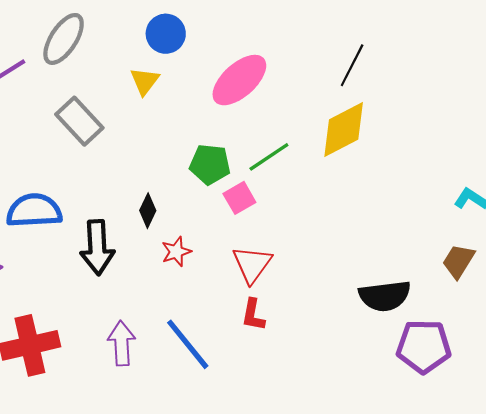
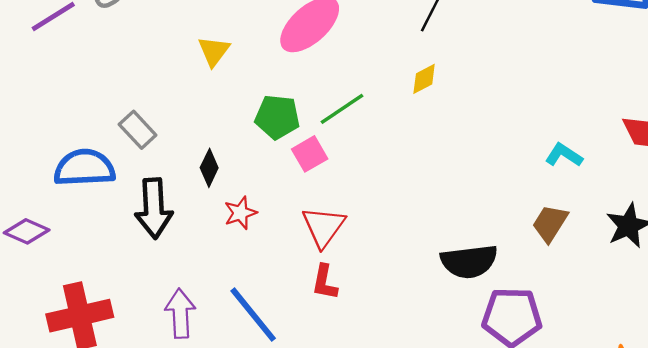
yellow triangle: (145, 81) -> (214, 51), moved
gray rectangle: (79, 121) -> (138, 130), moved, size x0.7
yellow diamond: (344, 130) -> (424, 79), size x0.5

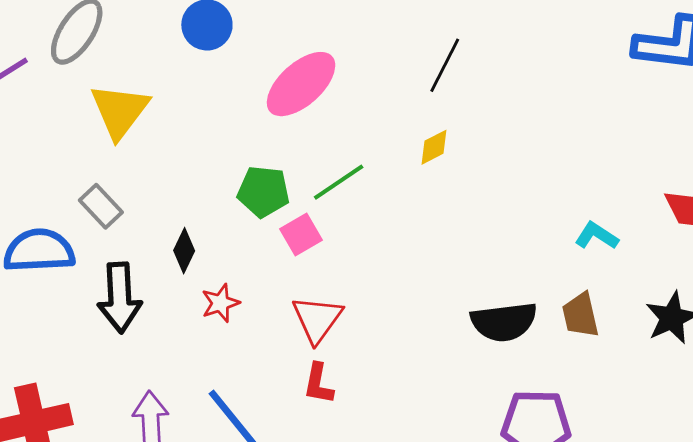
yellow triangle: (214, 51) -> (120, 111), moved, size x1.6
brown trapezoid: (550, 223) -> (580, 315), turned -45
black semicircle: (469, 261) -> (504, 322), moved

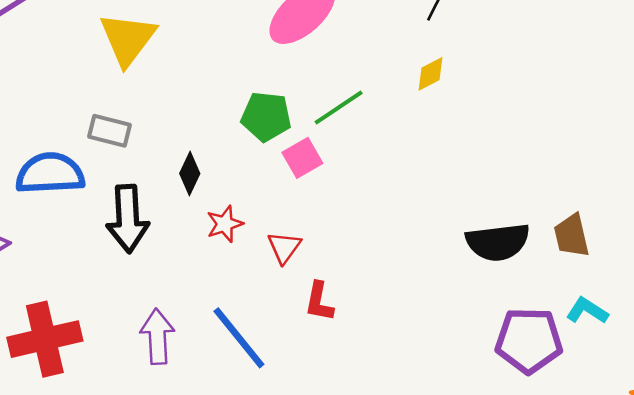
gray rectangle: (101, 206) -> (110, 131), turned -33
cyan L-shape: (597, 236) -> (587, 311), moved
red triangle: (317, 319) -> (284, 247), moved, size x0.7

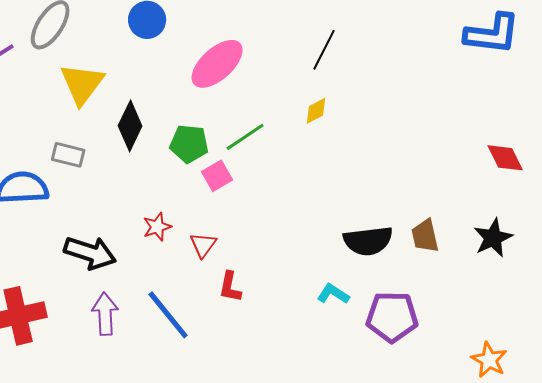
black diamond: (190, 173) -> (130, 126), moved, size x1.5
black arrow: (128, 219) -> (90, 253), moved, turned -69
cyan L-shape: (587, 311) -> (333, 294), moved

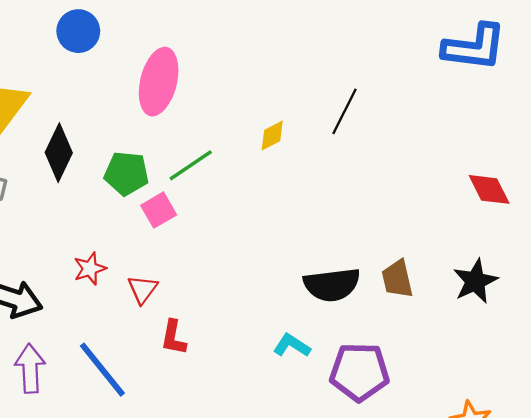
black line: (324, 50) -> (344, 111), moved
pink ellipse: (217, 64) -> (159, 82), turned -34

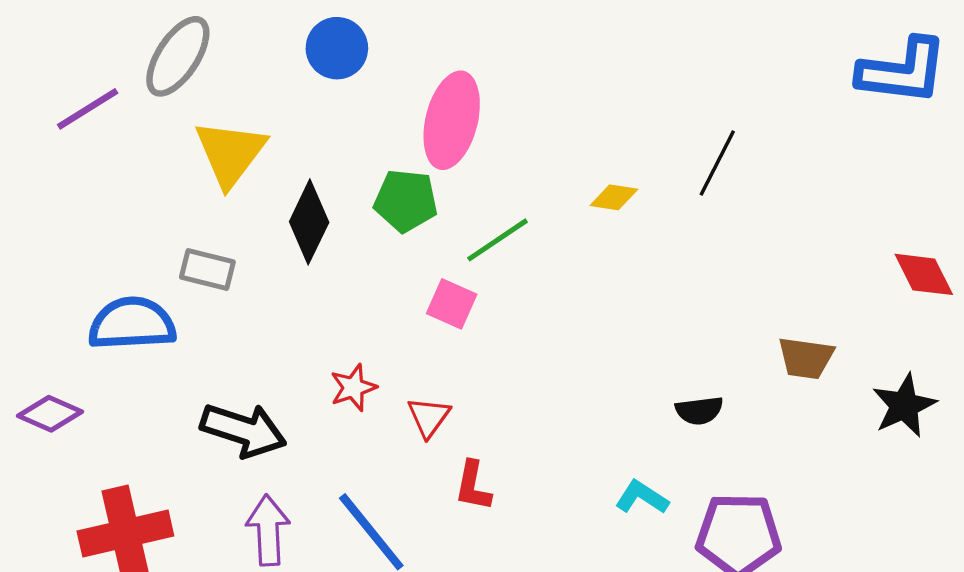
yellow diamond: (272, 136) -> (614, 197), turned 36
green pentagon: (126, 173) -> (406, 201), moved
pink square: (159, 210) -> (452, 304), turned -36
brown trapezoid: (397, 279) -> (806, 358), moved, turned -69
black semicircle: (332, 285) -> (699, 410), size x0.6

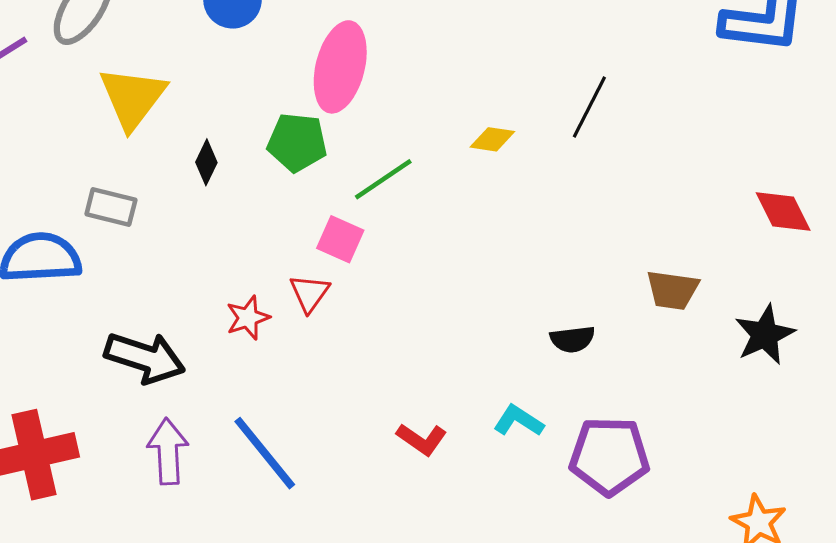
black diamond: (309, 222) -> (206, 162), size x0.6
red triangle: (429, 417) -> (309, 293), moved
red L-shape: (473, 486) -> (422, 439), moved, turned -66

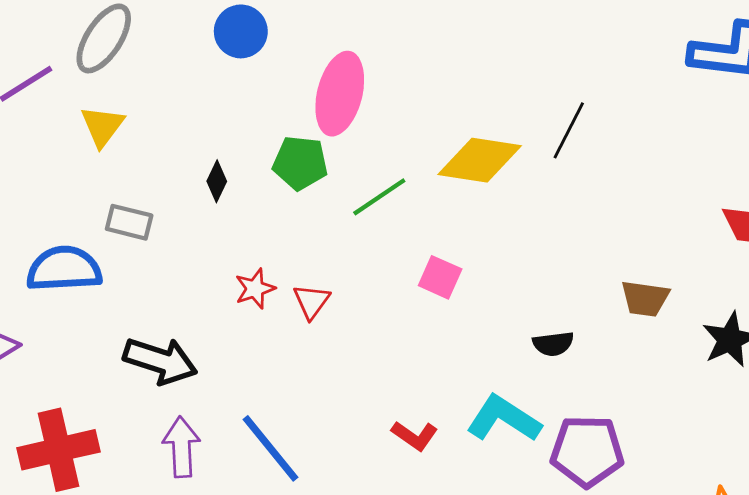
yellow triangle: (133, 98) -> (102, 126), moved, size x0.7
yellow diamond: (492, 139) -> (480, 160), size x2.0
pink square: (340, 239) -> (440, 277), moved
red star: (248, 318) -> (255, 289), moved
cyan L-shape: (519, 421) -> (504, 419), size x1.6

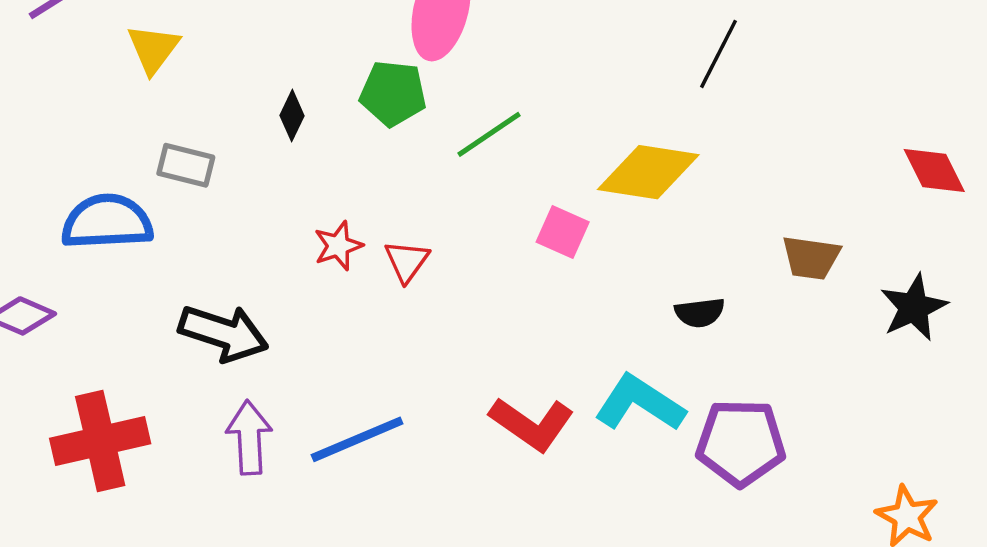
yellow diamond: (480, 160) -> (648, 172), moved
red L-shape: (415, 436) -> (532, 424), size x1.5
blue line: (270, 448) -> (357, 439), turned -74

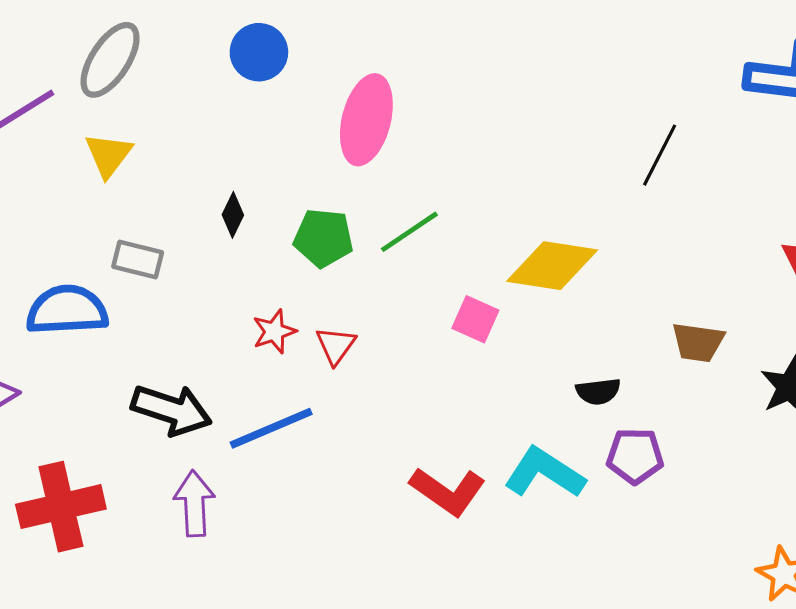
black line: (718, 54) -> (660, 155), moved
green pentagon: (393, 93) -> (323, 238), moved
blue line: (357, 439) -> (271, 428), moved
purple pentagon: (741, 443) -> (635, 456), moved, size x0.7

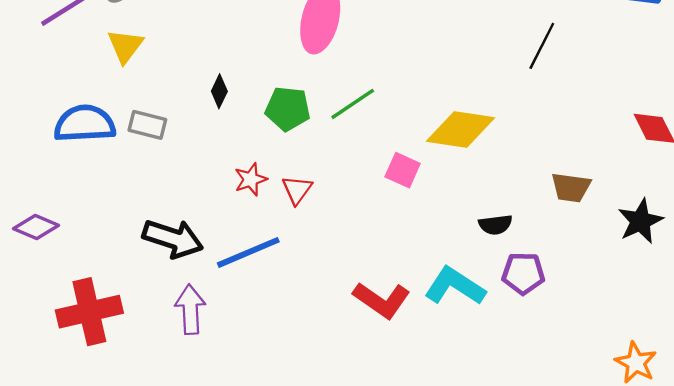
blue semicircle: (67, 310) -> (85, 124), moved

